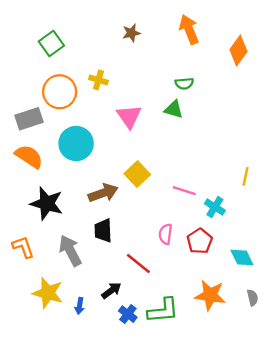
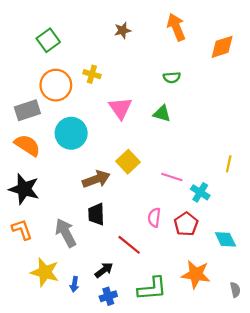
orange diamond: (238, 51) -> (222, 47), turned 36
green triangle: (174, 109) -> (162, 114), moved
black star: (47, 203) -> (24, 189), moved
gray semicircle: (253, 298) -> (235, 290), moved
blue cross: (128, 314) -> (108, 296), moved, turned 35

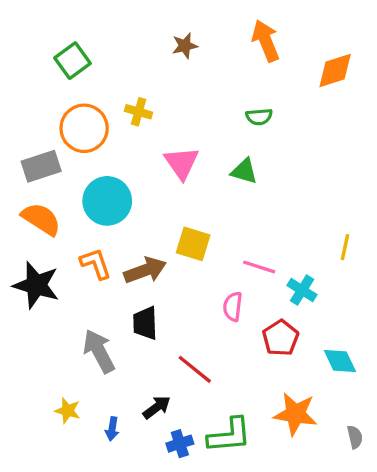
yellow square: (128, 162) -> (193, 244), turned -30
pink semicircle: (154, 218) -> (233, 307), moved
orange L-shape: (22, 230) -> (96, 264), moved
yellow star: (45, 272) -> (68, 411), size x0.6
blue cross: (108, 296) -> (180, 444), moved

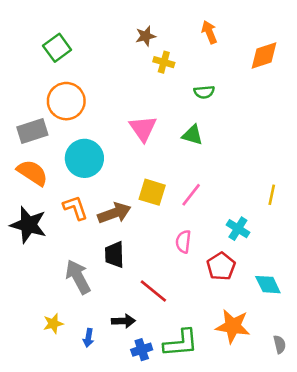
orange arrow: (266, 41) -> (209, 32), size x0.7
yellow cross: (139, 112) -> (164, 62), moved
pink line: (259, 267) -> (191, 195), moved, turned -70
black arrow: (157, 407) -> (123, 321), turned 35
yellow star: (68, 411) -> (53, 324), turned -30

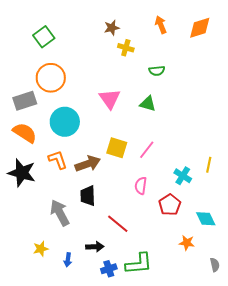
orange diamond: (264, 56) -> (200, 28), moved
yellow line: (272, 195) -> (209, 165), moved
orange star: (233, 326) -> (187, 243), moved, size x0.6

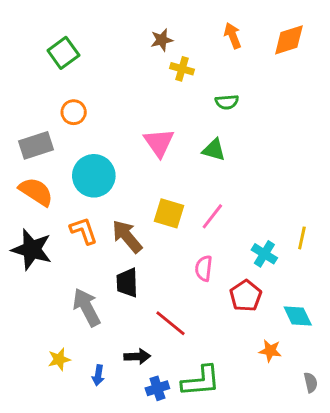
orange circle: (51, 78) -> (74, 112), size x0.6
brown arrow: (88, 164) -> (127, 236), turned -110

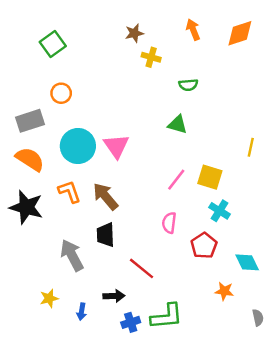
pink triangle: (159, 143) -> (116, 146), moved
yellow square: (169, 213) -> (210, 177), moved
yellow line: (302, 238) -> (251, 147), moved

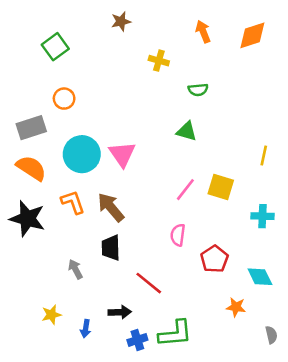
brown star: (134, 33) -> (121, 21), moved
cyan cross: (219, 211) -> (262, 216), moved, turned -30
gray arrow: (72, 255) -> (75, 269), size x0.6

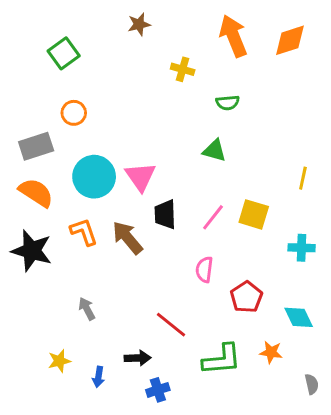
orange arrow: (203, 32) -> (233, 36), size x1.6
black trapezoid: (111, 248) -> (165, 214), moved
green L-shape: (175, 334) -> (222, 359), moved

